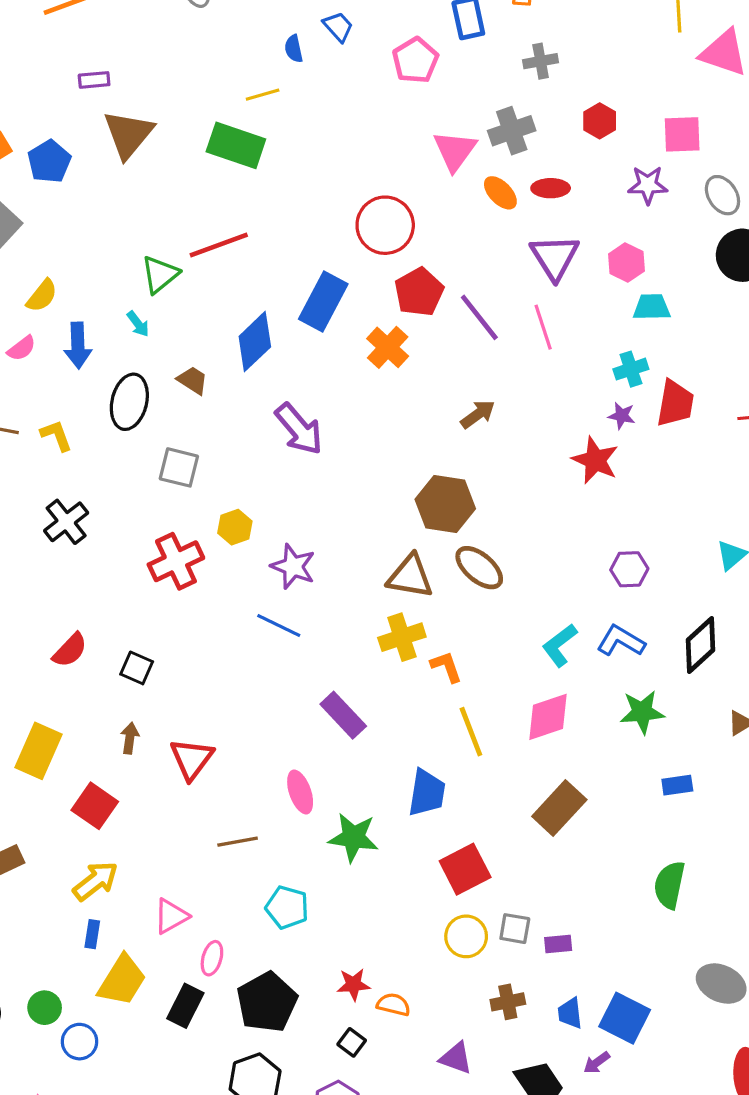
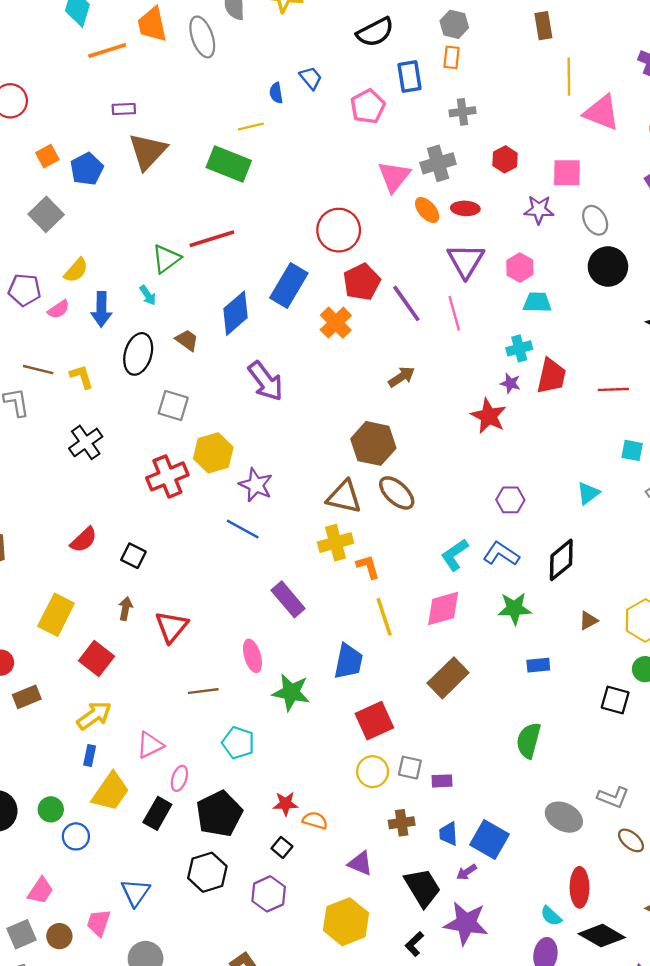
yellow hexagon: (235, 527) -> (213, 453), size x1.5

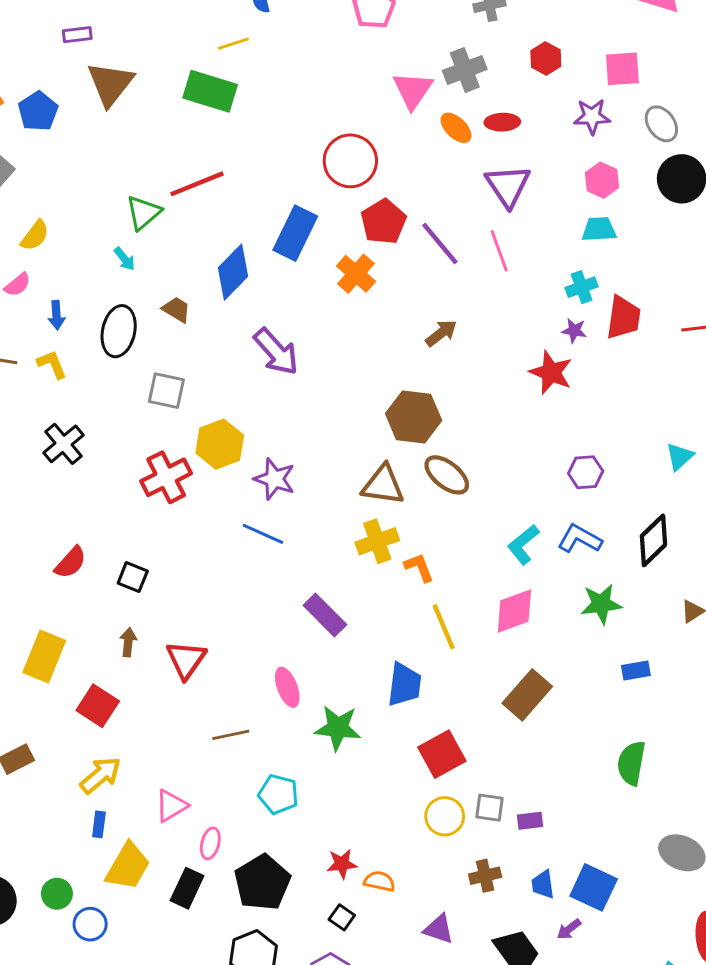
pink hexagon: (520, 268) -> (602, 180), moved
blue arrow: (101, 309) -> (56, 315), moved, size x0.7

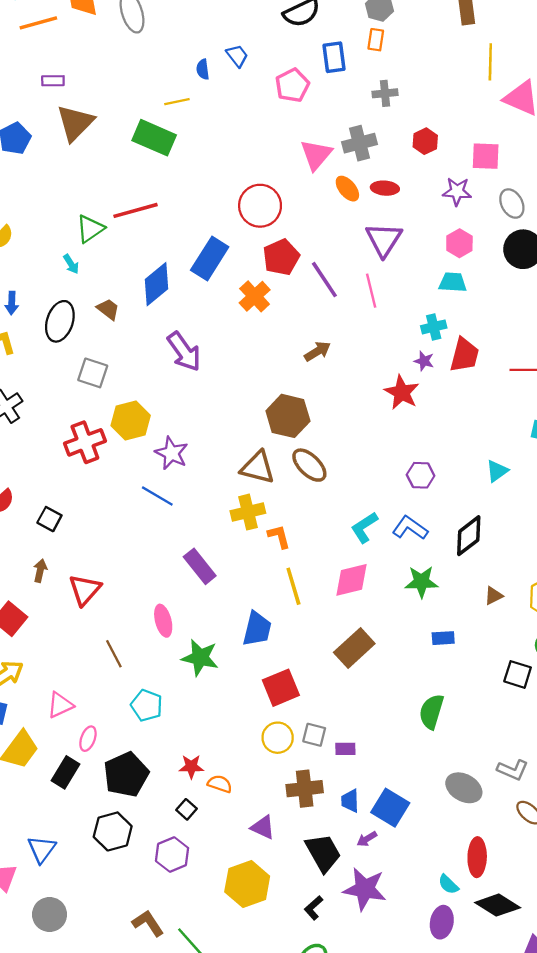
brown line: (231, 735) -> (114, 654), turned 68
brown cross: (485, 876) -> (305, 789), size x1.4

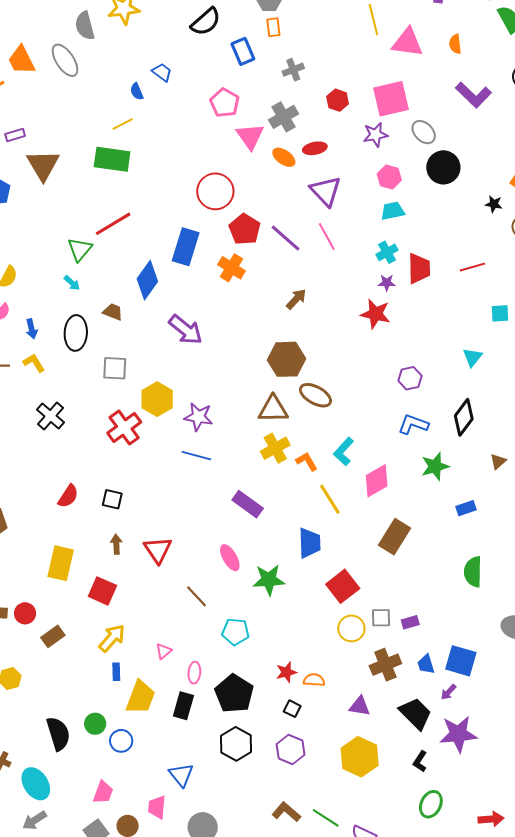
pink pentagon: (292, 85) -> (225, 103), moved
pink square: (486, 156) -> (391, 99), size x1.4
cyan L-shape: (364, 527) -> (344, 452), moved
pink triangle: (60, 705) -> (164, 651), size x0.7

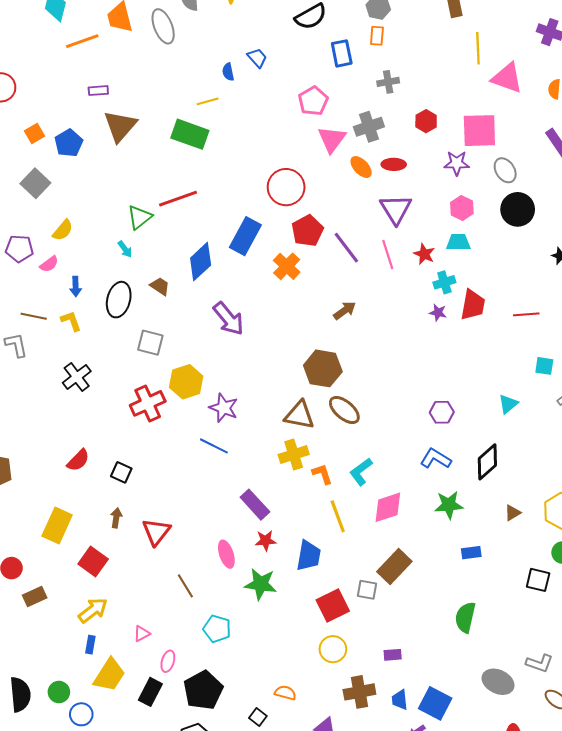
red star: (375, 314) -> (424, 254), moved, size x0.7
gray square: (381, 618) -> (367, 590), moved
red star: (286, 672) -> (266, 541), moved

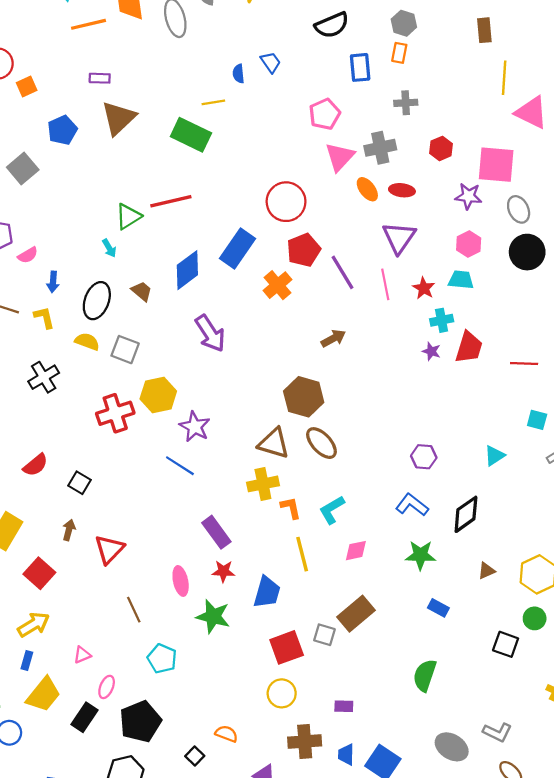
orange square: (35, 133) -> (27, 86), moved
yellow semicircle: (63, 230) -> (87, 342), moved, turned -115
pink diamond: (388, 507) -> (356, 551), size x0.7
blue rectangle: (471, 553) -> (438, 608), turned 30

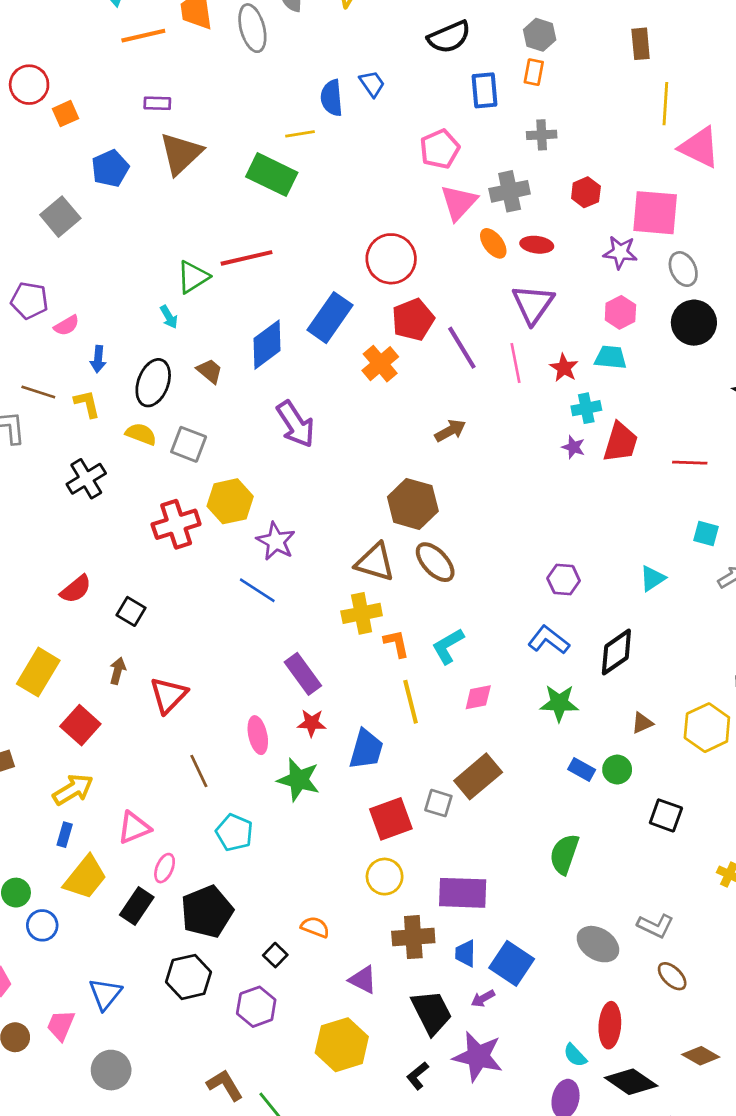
blue semicircle: (238, 74) -> (332, 98), size x1.5
green circle: (535, 618) -> (617, 770), moved
pink triangle: (82, 655) -> (134, 828), size x1.5
purple rectangle: (344, 706) -> (463, 893), size x2.0

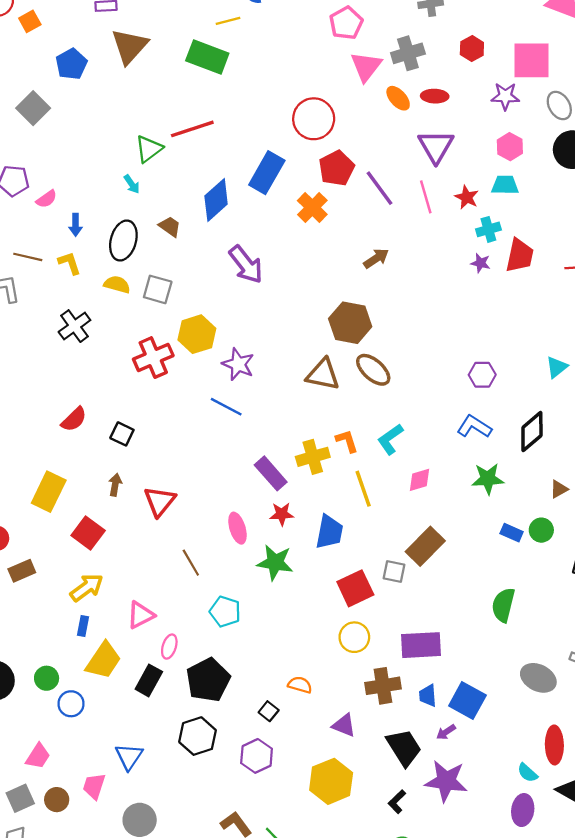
yellow cross: (362, 613) -> (313, 457), moved

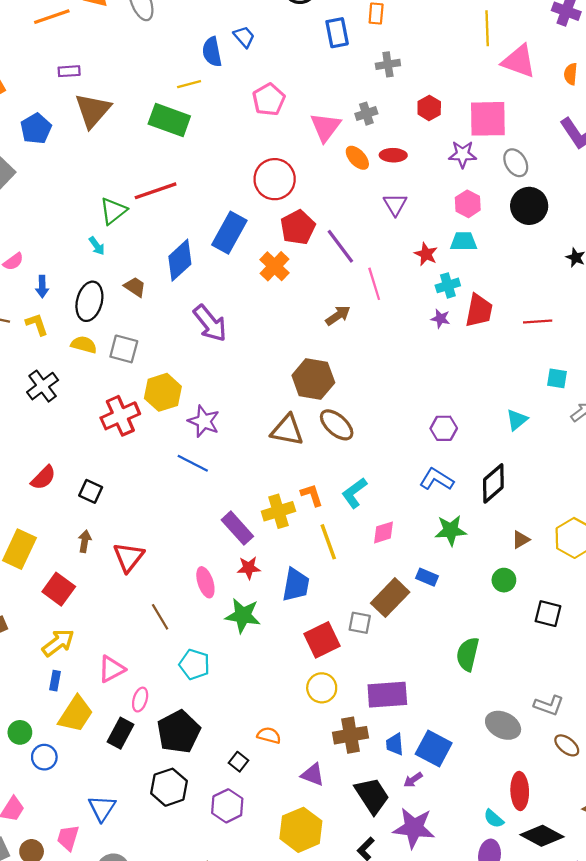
pink pentagon: (346, 23) -> (269, 99), moved
gray cross: (408, 53) -> (366, 114), size x0.7
purple triangle: (436, 146) -> (395, 204), size x0.7
pink line: (426, 197) -> (374, 284), moved
blue rectangle: (512, 533) -> (427, 577), moved

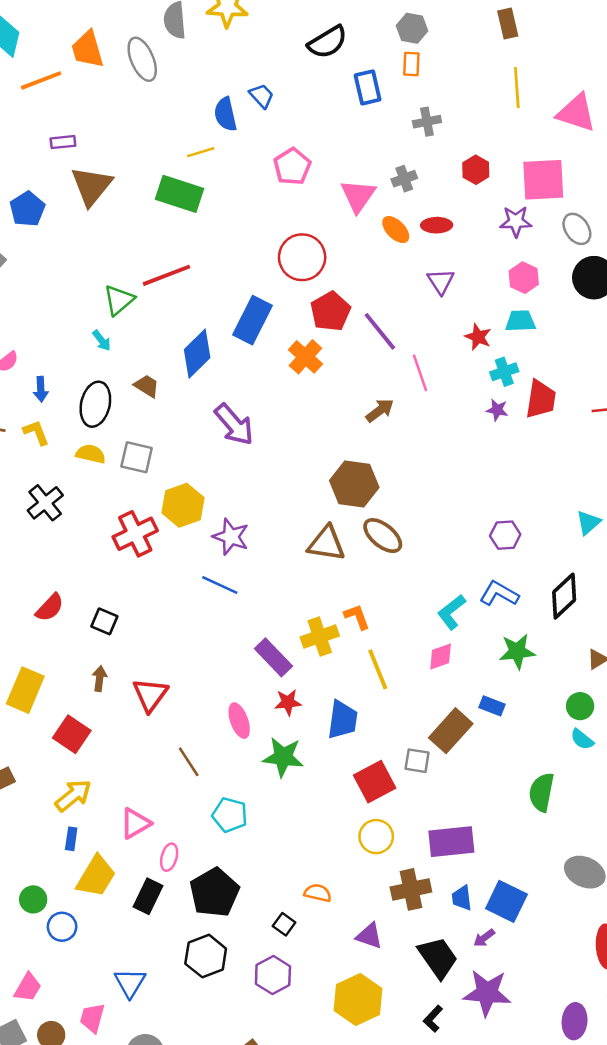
yellow line: (487, 28) -> (517, 87), moved
cyan L-shape: (354, 493) -> (452, 612), moved
cyan semicircle: (494, 819) -> (582, 739), moved

